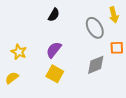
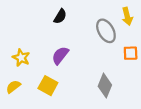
gray diamond: (96, 65) -> (105, 86), moved, turned -45
yellow square: (55, 74) -> (48, 86), moved

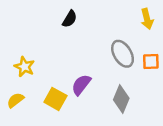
gray ellipse: (106, 31) -> (123, 54), moved
purple semicircle: (60, 55) -> (81, 85), moved

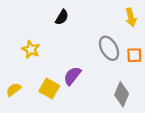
yellow star: (24, 67) -> (31, 49), moved
gray diamond: (121, 99) -> (122, 94), moved

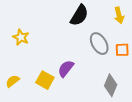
black semicircle: (62, 17) -> (79, 15), moved, size x1.5
yellow star: (31, 49) -> (21, 37), moved

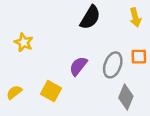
gray ellipse: (99, 44) -> (113, 65), moved, turned 50
purple semicircle: (66, 69) -> (78, 66), moved

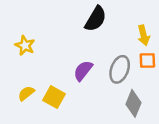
yellow arrow: (135, 17) -> (144, 35), moved
yellow semicircle: (14, 92) -> (26, 93), moved

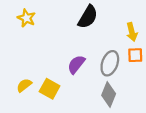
yellow star: (25, 45) -> (26, 18), moved
gray diamond: (133, 103) -> (109, 95), moved

